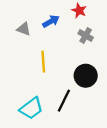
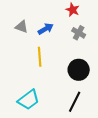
blue arrow: (51, 21) -> (46, 29), moved
black line: (64, 101) -> (75, 102), moved

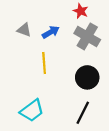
gray cross: (79, 33) -> (87, 36), size x1.6

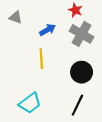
gray triangle: (24, 30) -> (15, 17), moved

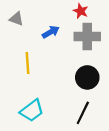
gray cross: (82, 34) -> (87, 36), turned -30
yellow line: (41, 59) -> (27, 63), moved

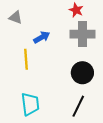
blue arrow: (51, 32) -> (42, 37), moved
cyan trapezoid: (32, 111) -> (30, 104), turned -60

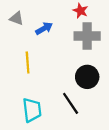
blue arrow: (42, 37) -> (44, 28), moved
black line: (78, 106) -> (71, 103), moved, turned -60

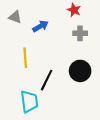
gray cross: (87, 36) -> (80, 33), size x0.6
black line: (71, 103) -> (47, 80), moved, turned 60

